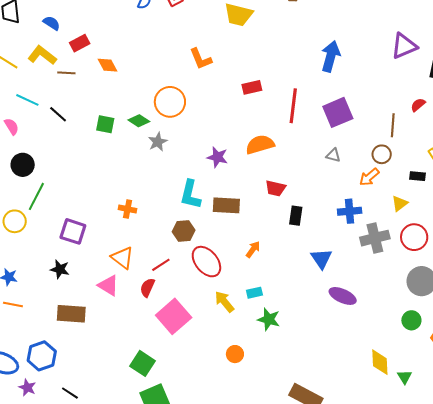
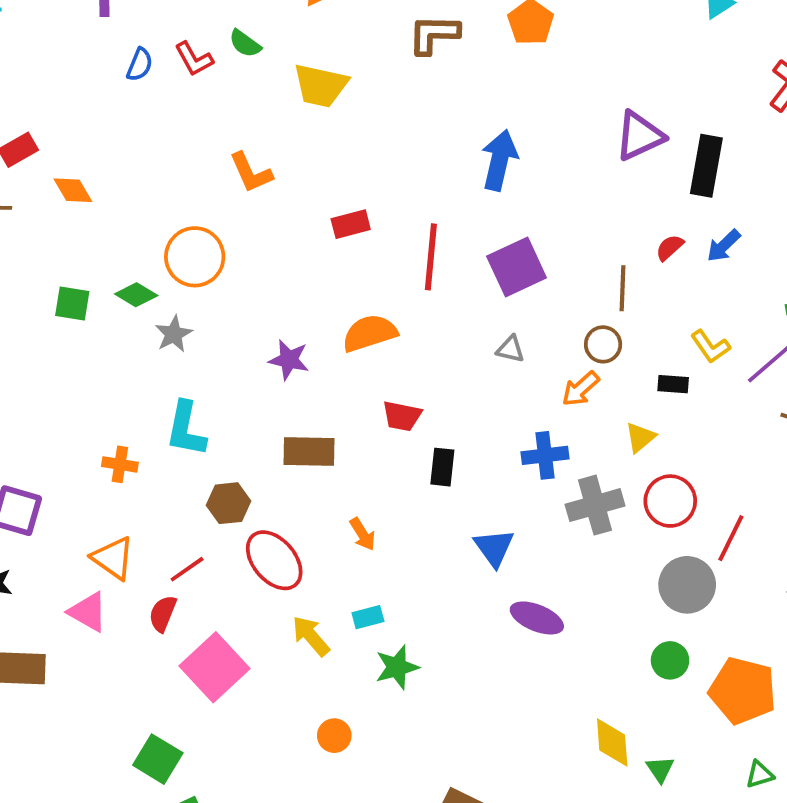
cyan L-shape: (190, 195) -> (186, 429), moved
orange arrow: (253, 249) -> (363, 534), turned 114
green star: (269, 319) -> (397, 667), turned -30

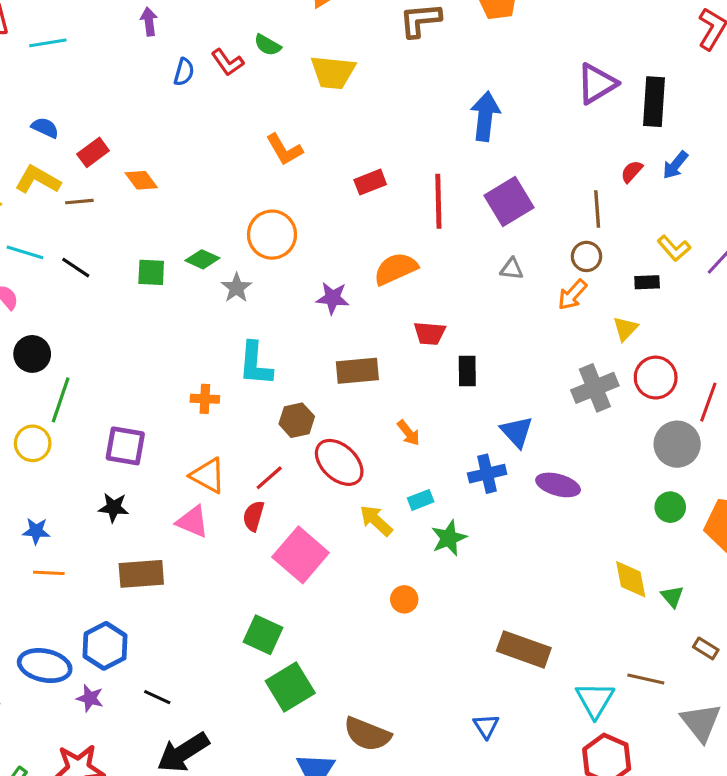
orange circle: (195, 257) -> (272, 235), moved
blue cross: (545, 455) -> (487, 474), moved

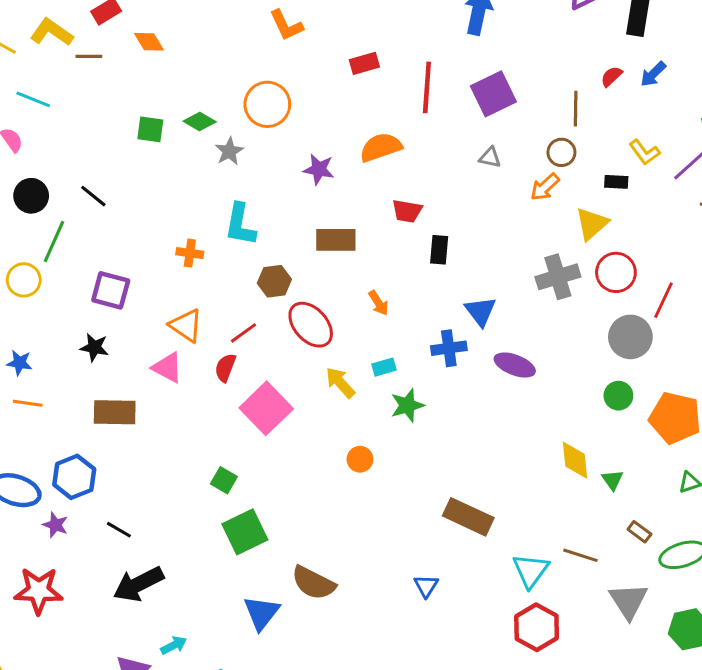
black line: (76, 268) -> (93, 196), moved
yellow triangle: (625, 329) -> (592, 224), size x1.4
green square: (263, 635) -> (224, 480), size x0.7

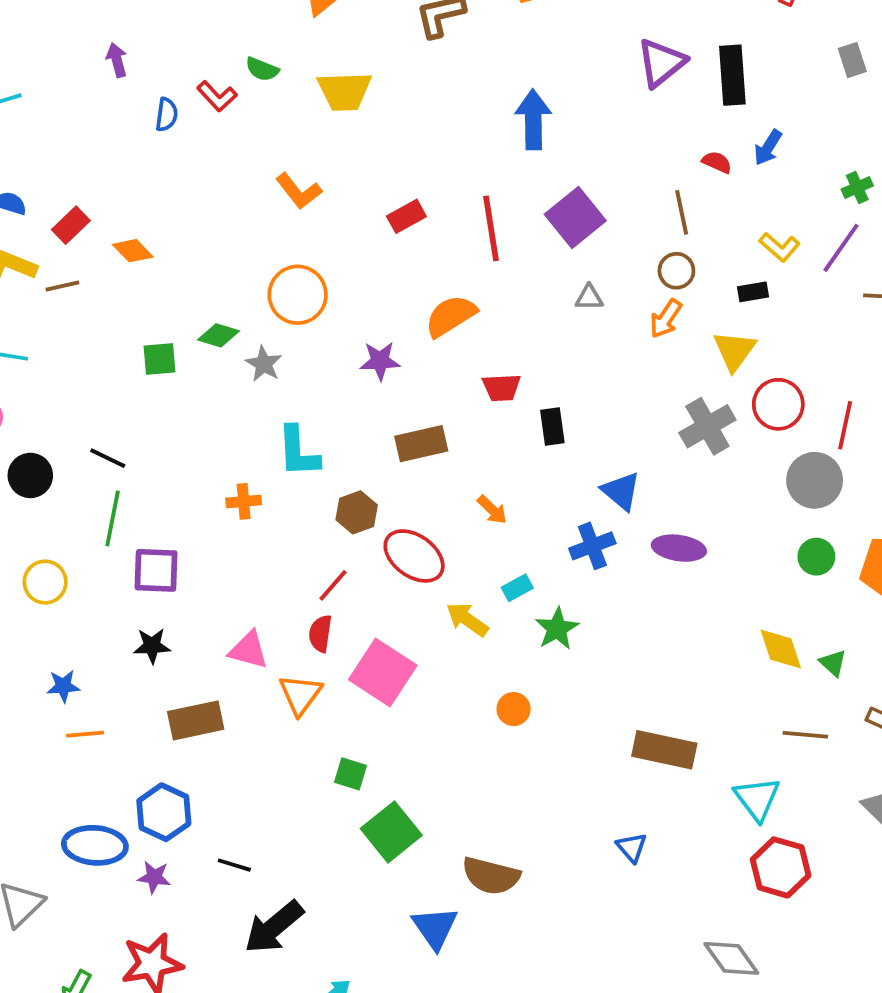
red semicircle: (611, 76) -> (717, 162), turned 80
green line: (54, 241) -> (113, 519), moved
orange triangle: (186, 326) -> (300, 695), moved, turned 45
brown line: (580, 555) -> (805, 735), moved

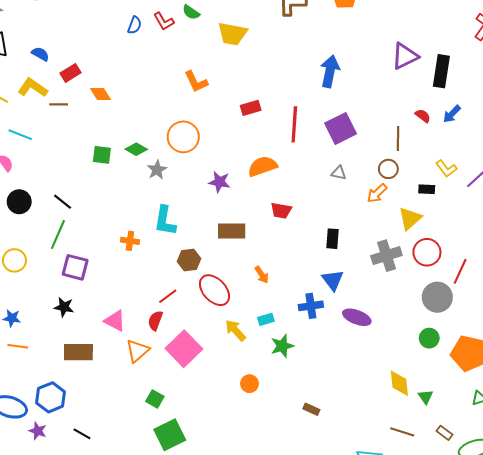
black rectangle: (552, 426) -> (333, 239), moved
brown rectangle: (664, 750) -> (311, 409), moved, size x0.5

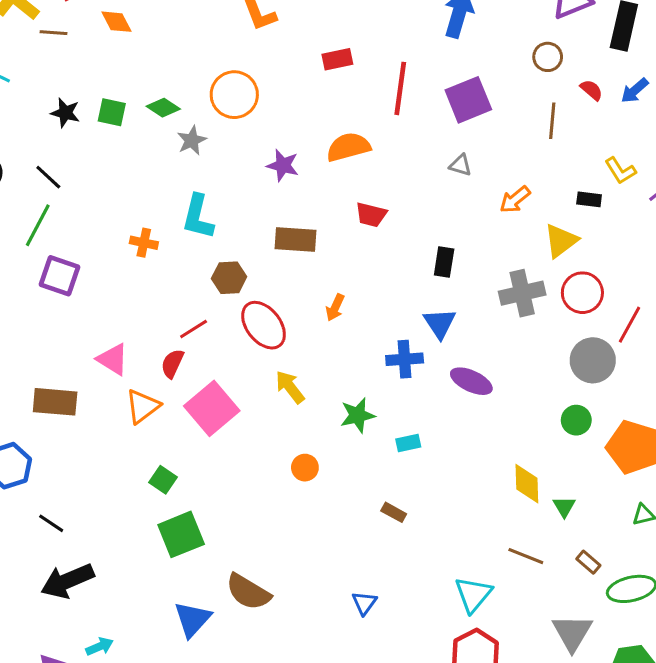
brown circle: (388, 169) -> (548, 57), moved
orange arrow: (262, 275) -> (335, 308), turned 54
black star: (64, 307) -> (65, 113), moved
cyan rectangle: (266, 319) -> (408, 443), moved

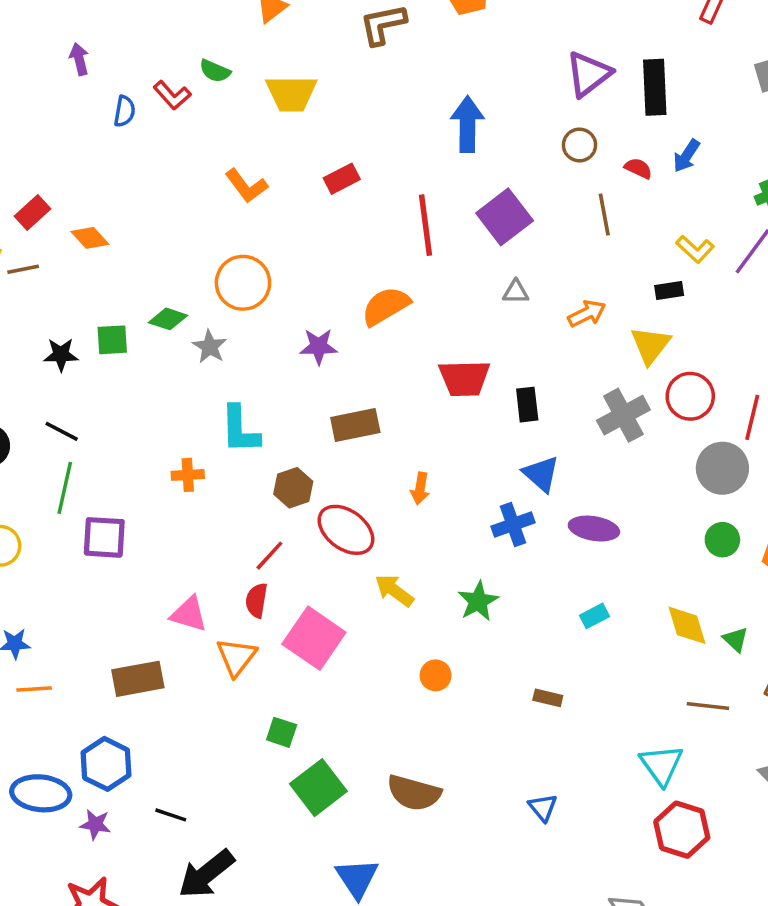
red rectangle: (337, 59) -> (342, 179), moved
orange arrow: (515, 200) -> (587, 314), turned -152
red trapezoid: (371, 215) -> (464, 378), moved, size x1.4
cyan rectangle: (408, 443) -> (595, 616), moved
brown semicircle: (248, 592) -> (414, 793), moved

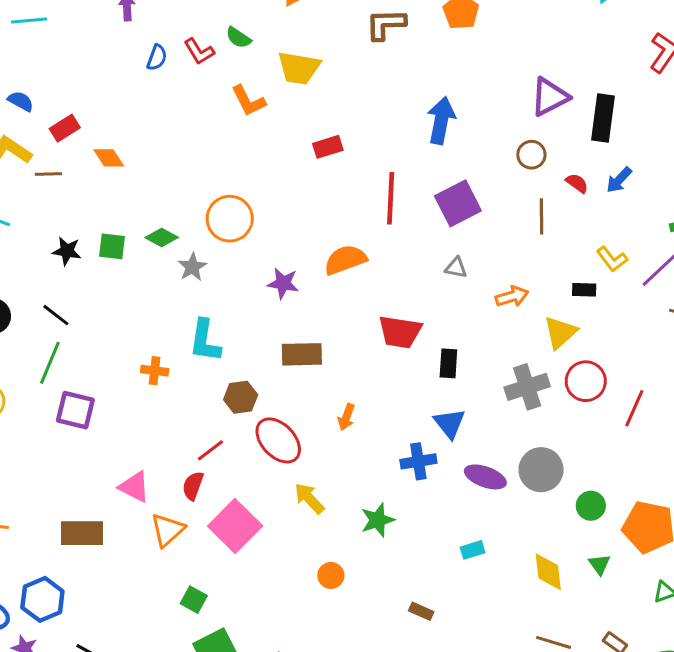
orange L-shape: (246, 186) -> (248, 101), moved
gray circle: (722, 468) -> (541, 470), moved
green triangle: (736, 639) -> (599, 564), moved

